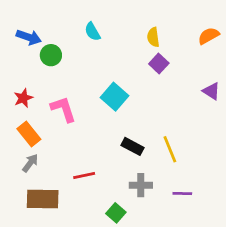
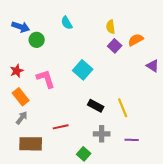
orange semicircle: (209, 36) -> (136, 40), moved

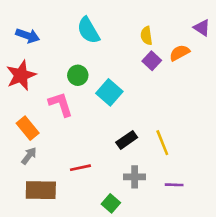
cyan semicircle: (67, 23) -> (88, 30), size x1.5
green circle: (37, 40) -> (78, 75), moved
purple triangle: (153, 66) -> (202, 28), moved
red star: (17, 71) -> (21, 75), moved, size x1.6
black rectangle: (96, 106) -> (127, 140), turned -63

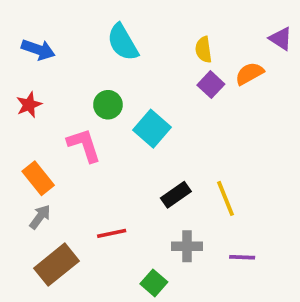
red star: (21, 75) -> (29, 105), size x0.6
brown rectangle: (41, 190) -> (57, 265), turned -40

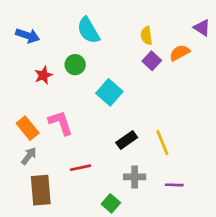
red star: (29, 105) -> (43, 75), moved
green circle: (108, 105) -> (75, 65), moved
pink L-shape: (84, 145) -> (61, 123), moved
brown rectangle: (57, 265) -> (41, 190), turned -56

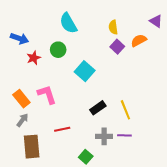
blue arrow: (28, 36) -> (19, 38), moved
purple line: (174, 185) -> (124, 135), moved

